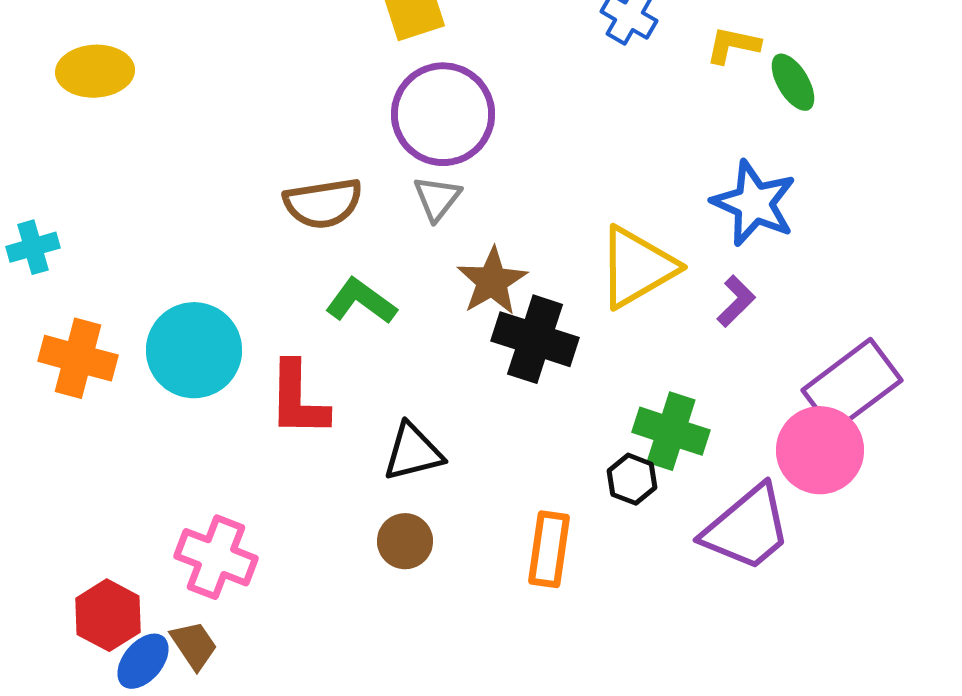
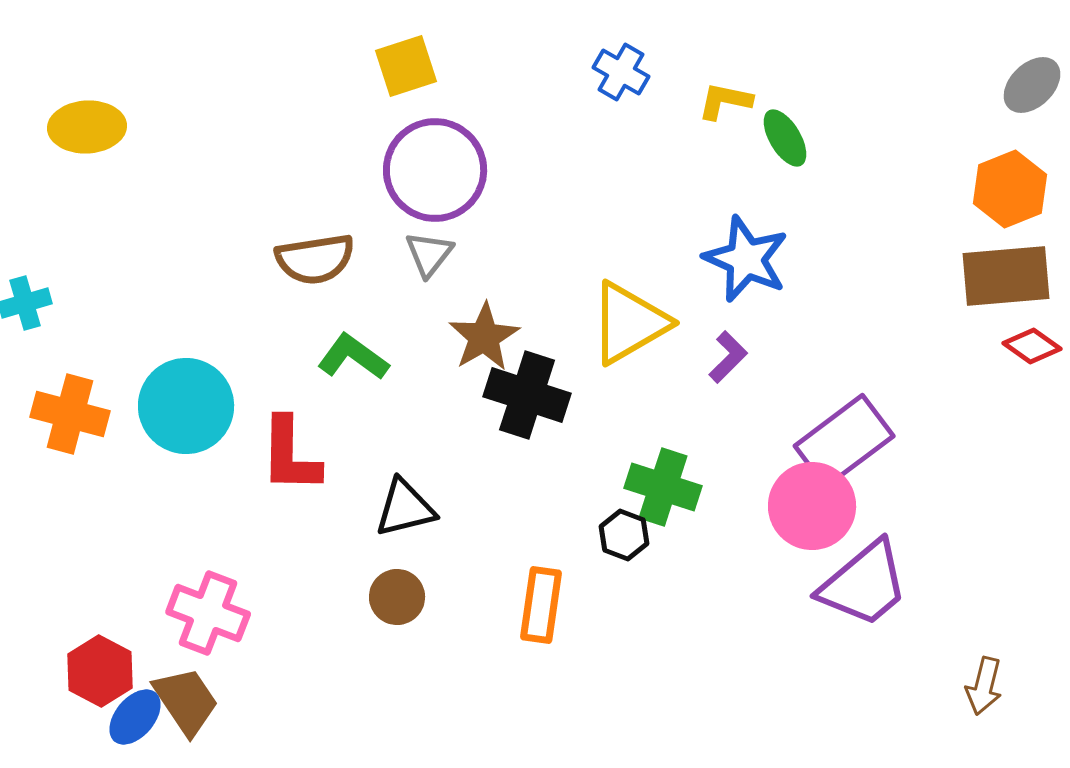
purple trapezoid: (747, 528) -> (864, 584), moved
brown trapezoid: (194, 645) -> (186, 701), size x1.4

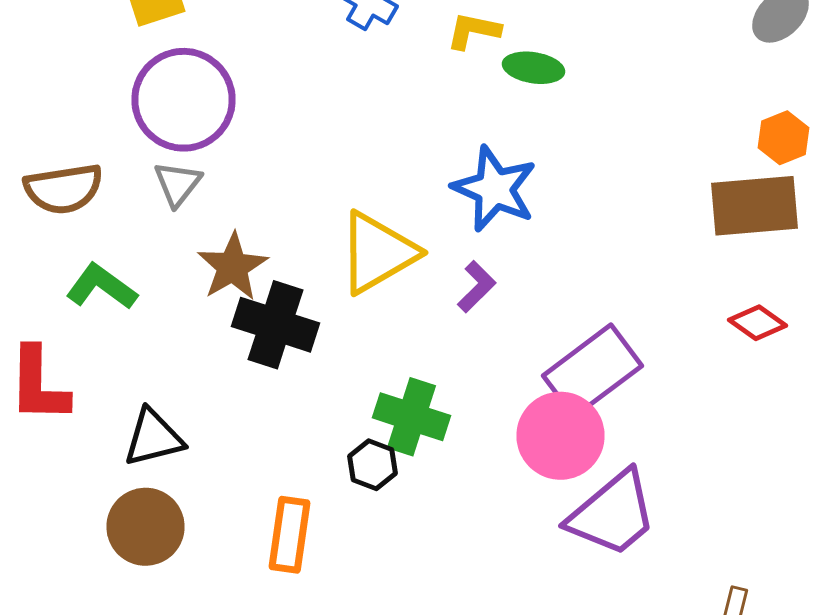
green ellipse: (785, 138) -> (534, 68), turned -50
orange hexagon: (1010, 189) -> (784, 138), moved, size x0.7
red diamond: (1032, 346) -> (758, 323), moved
brown circle: (397, 597) -> (146, 527), size x1.4

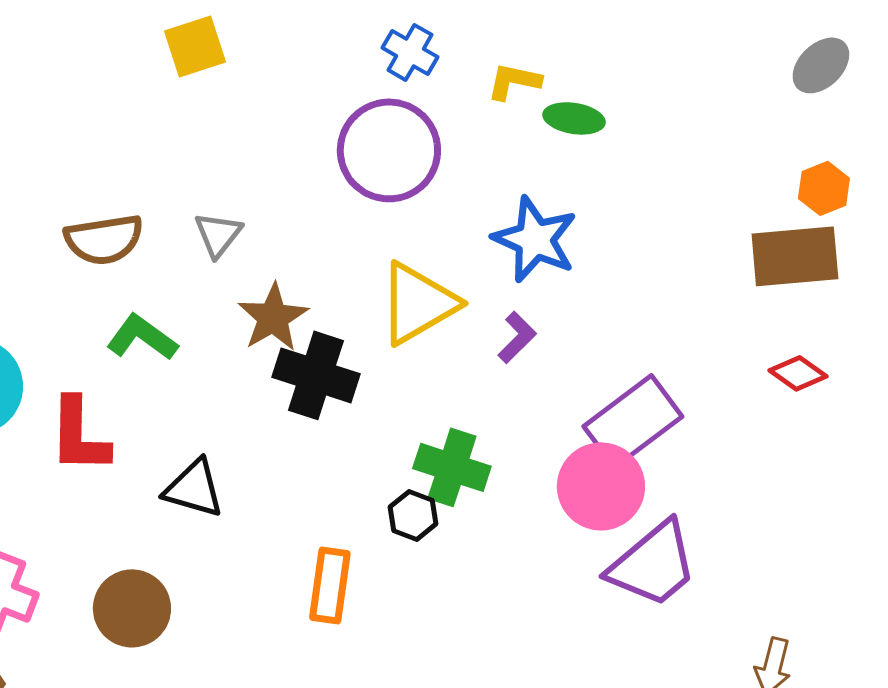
purple circle: (184, 100) -> (389, 150), moved
black triangle: (154, 438) -> (194, 488), turned 30
brown circle: (146, 527) -> (132, 608), moved

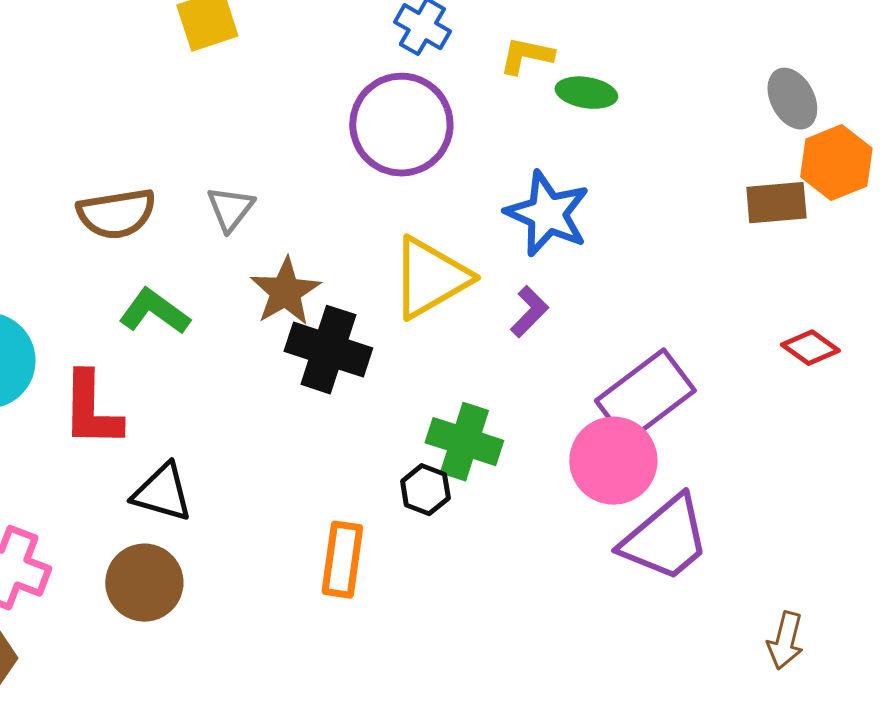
gray ellipse: (821, 65) -> (792, 99), moved, turned -74
orange hexagon: (824, 188) -> (836, 163), size x1.4
brown rectangle: (795, 256) -> (776, 203), moved, size x0.7
black triangle: (194, 488) -> (162, 493), moved

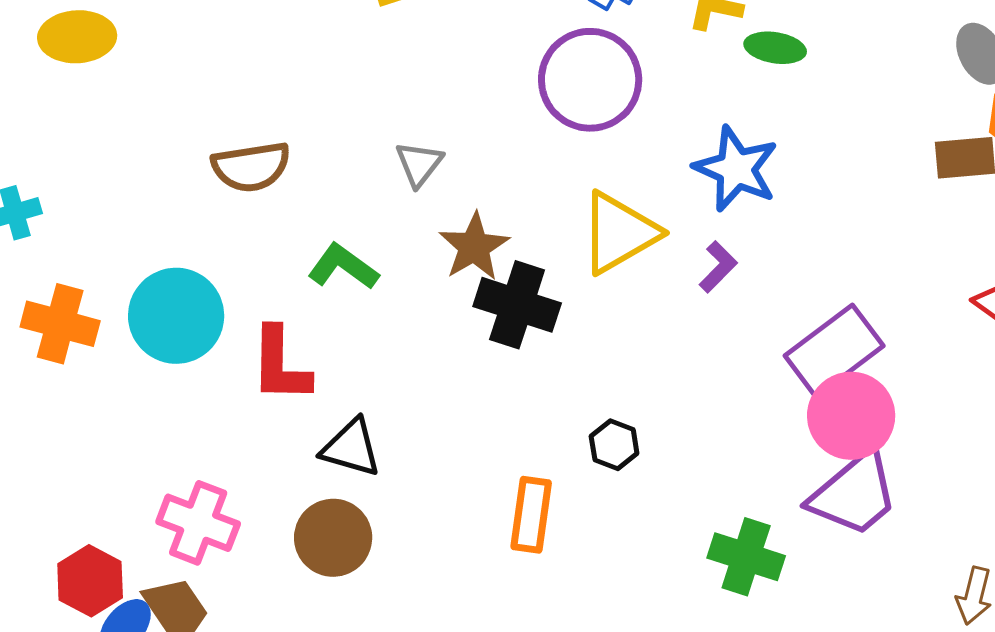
brown semicircle: (116, 214) -> (251, 167), moved
green cross: (464, 442) -> (746, 557), moved
pink circle: (613, 461) -> (851, 416), moved

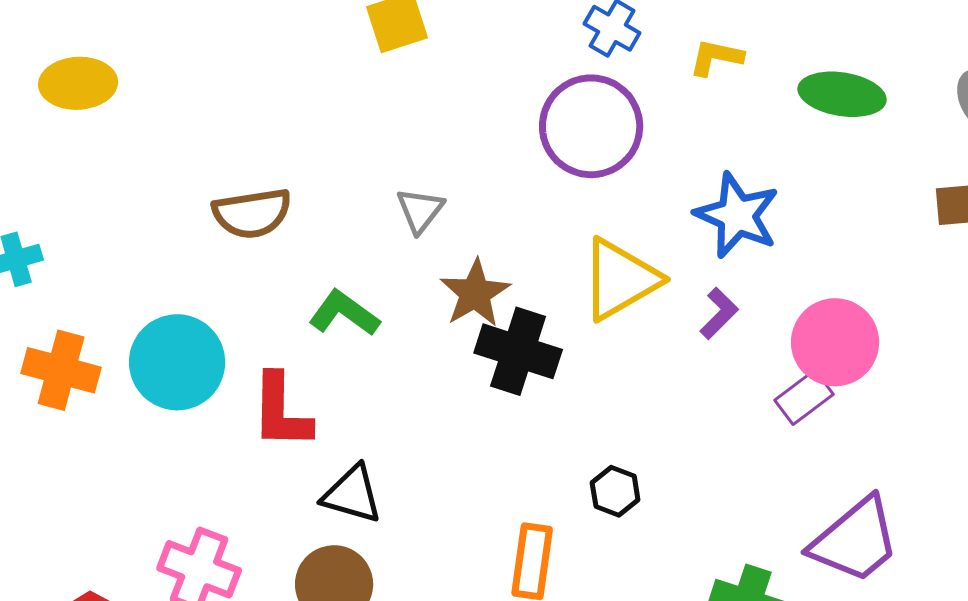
green ellipse: (775, 48) -> (842, 94), moved, size x1.4
purple rectangle: (834, 351) -> (804, 397), moved, size x0.6
pink circle: (851, 416) -> (835, 342), moved

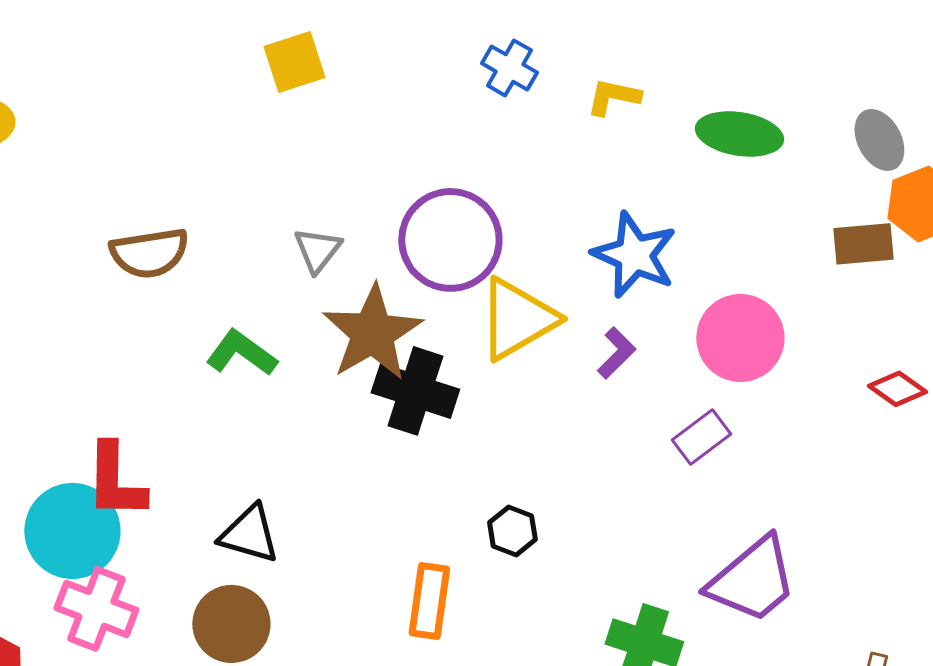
purple circle: (591, 126) -> (450, 240), moved
brown star: (475, 293) -> (372, 333), size x1.4
pink circle: (835, 342) -> (740, 338), moved
cyan circle: (177, 362) -> (72, 531), moved
red L-shape: (281, 411) -> (115, 481), moved

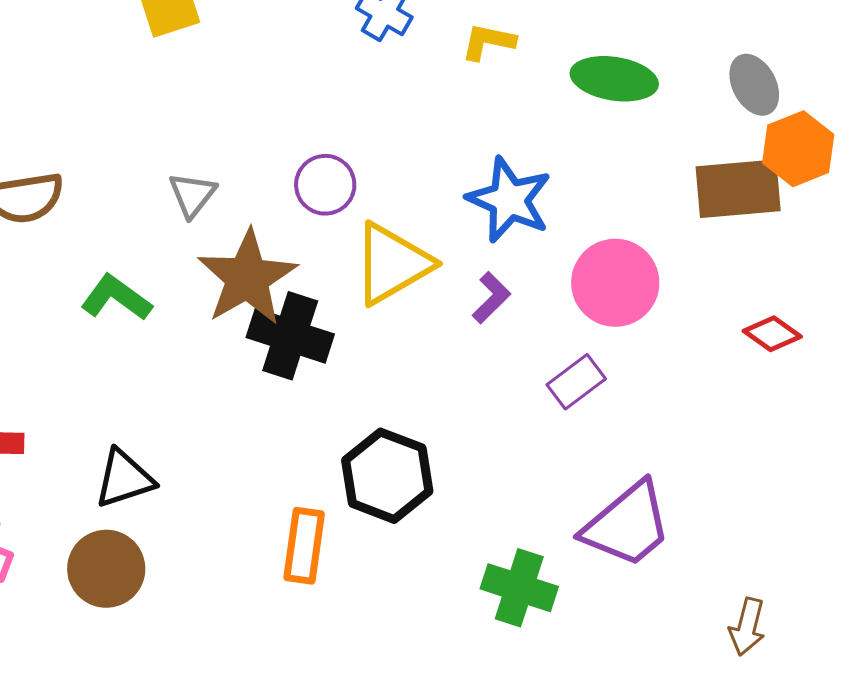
purple circle: (450, 240) -> (325, 185), size x0.6
brown rectangle: (863, 244) -> (738, 189), size x1.4
black hexagon: (512, 531) -> (387, 476), size x1.8
black triangle: (249, 534) -> (124, 479), turned -34

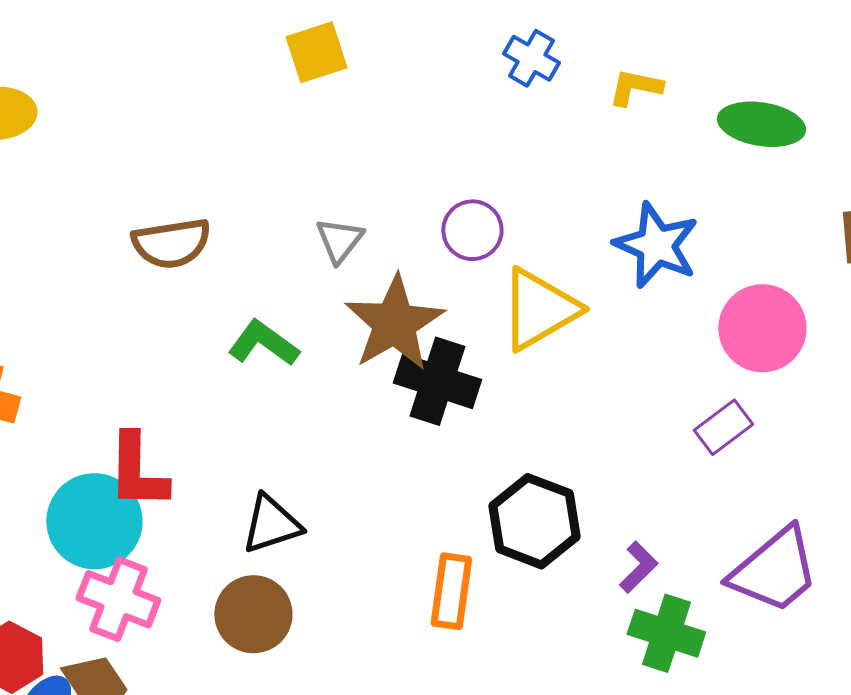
purple L-shape: (491, 298) -> (638, 567), moved

